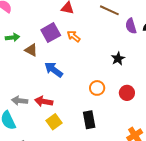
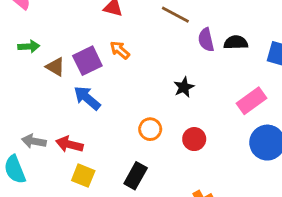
purple square: (51, 33) -> (87, 61), moved
black rectangle: (89, 120) -> (136, 176), turned 36
yellow square: (54, 122) -> (83, 176), turned -35

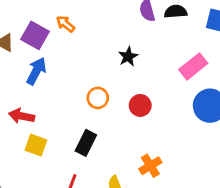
purple square: (87, 61) -> (35, 35), turned -32
blue arrow: (87, 98) -> (36, 71), turned 80

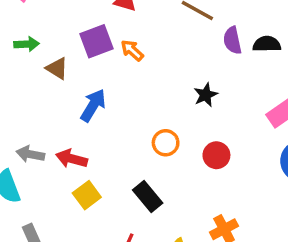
purple square: (35, 35) -> (97, 41), moved, turned 36
black rectangle: (86, 143) -> (148, 196), turned -70
yellow square: (36, 145) -> (87, 195), turned 30

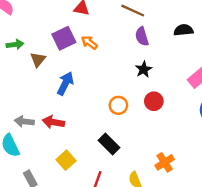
purple semicircle: (232, 40) -> (142, 36), moved
brown triangle: (57, 68) -> (38, 60), turned 42
red circle: (216, 155) -> (154, 101), moved
yellow square: (87, 195) -> (66, 160), moved

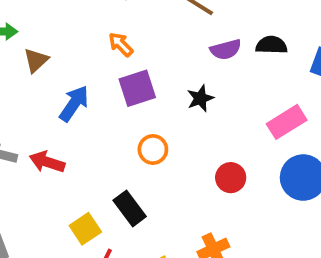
purple semicircle: (142, 36) -> (226, 49), moved, turned -96
purple square: (64, 38) -> (137, 88), moved
red circle: (154, 101) -> (231, 178), moved
yellow square: (66, 160) -> (85, 229), moved

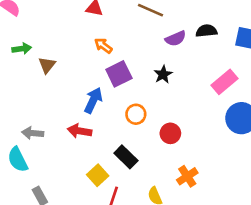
blue arrow: (74, 104) -> (93, 100), moved
red arrow: (47, 162) -> (79, 131), moved
red circle: (231, 178) -> (170, 133), moved

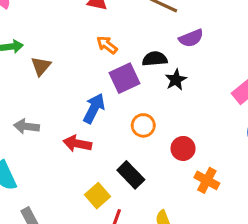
black semicircle: (206, 31) -> (155, 59), moved
gray arrow: (33, 133) -> (26, 126), moved
orange cross: (187, 176) -> (207, 180), moved, turned -30

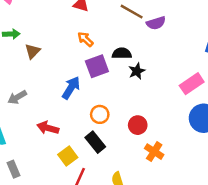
purple semicircle: (191, 38) -> (156, 23), moved
orange circle: (143, 125) -> (100, 114), moved
gray arrow: (26, 126) -> (17, 97), turned -42
red arrow: (77, 144) -> (48, 128), moved

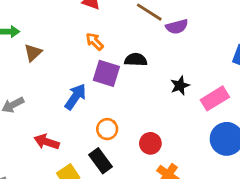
purple square: (97, 66) -> (106, 73), turned 35
black star: (137, 71) -> (180, 86), moved

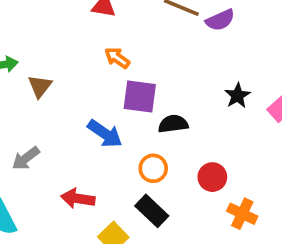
black semicircle: (136, 60) -> (173, 124), moved
blue arrow: (75, 97) -> (105, 134), turned 100

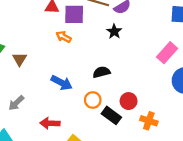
purple square: (140, 96) -> (74, 14), moved
black star: (237, 96) -> (114, 32), moved
black rectangle: (152, 211) -> (111, 115), moved

